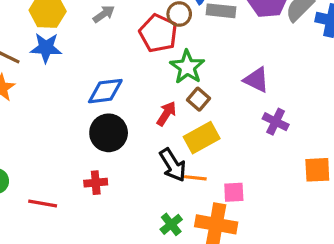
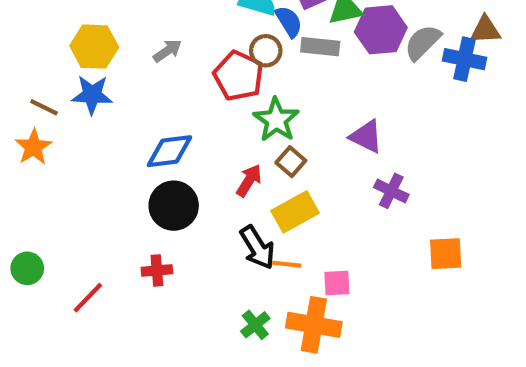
red line: (43, 203) -> (88, 298), turned -56

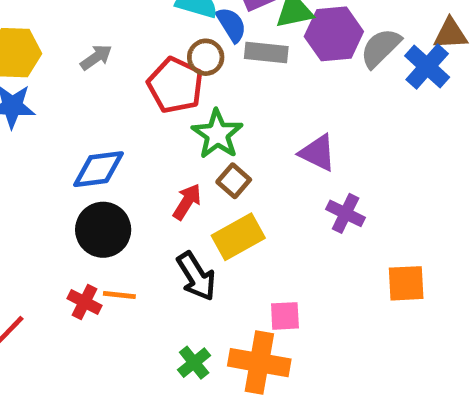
blue cross: (465, 59) -> (427, 67), turned 30
orange line: (287, 264) -> (119, 295), moved
red cross: (157, 270) -> (84, 302), turned 32

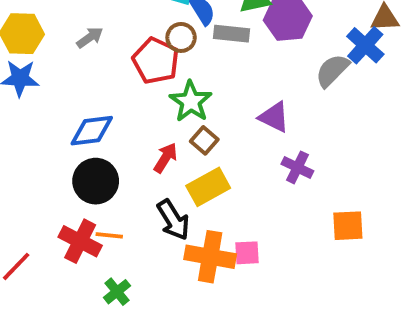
gray semicircle: (381, 48) -> (332, 70), moved
red cross: (84, 302) -> (80, 241), size x1.5
green cross: (194, 363) -> (117, 292), moved
orange cross: (259, 363) -> (210, 257), moved

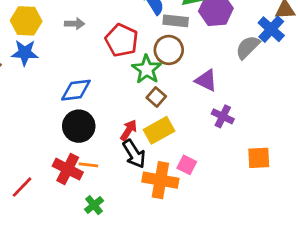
gray arrow: (90, 37) -> (75, 24), turned 36
brown circle: (181, 37) -> (169, 50), moved, size x1.4
red arrow: (165, 158) -> (129, 130), moved
pink square: (247, 253) -> (187, 165), moved, turned 30

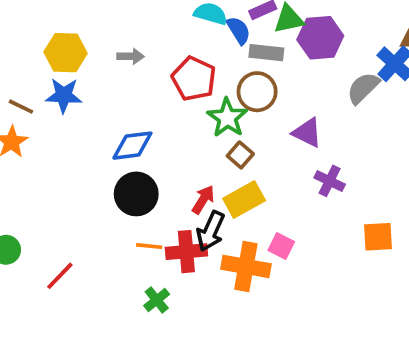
black arrow: (134, 154) -> (211, 231), turned 56
red cross: (68, 169) -> (186, 252), moved, turned -32

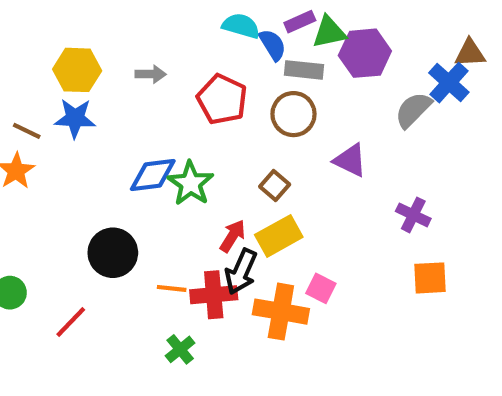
green star: (227, 118) -> (191, 183), moved
purple cross: (330, 181) -> (413, 215), moved
black circle: (136, 194) -> (113, 253), moved

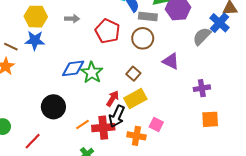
purple cross: (413, 215) -> (202, 88), turned -35
orange line: (172, 288) -> (82, 124), turned -40
orange cross: (281, 312) -> (136, 136), size x0.7

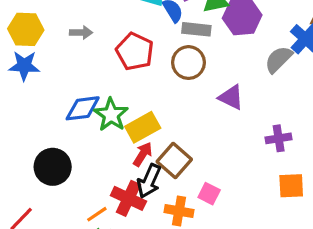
brown square: (133, 74) -> (174, 160), moved, size x1.5
yellow rectangle: (135, 99) -> (143, 127), moved
orange line: (82, 124) -> (97, 214), moved
red cross: (103, 128) -> (128, 198), turned 30

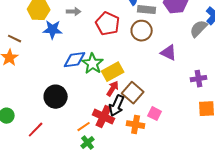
blue star: (24, 66) -> (53, 30), moved

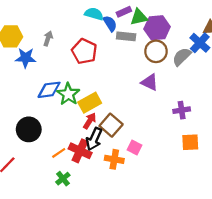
gray arrow: (74, 12) -> (48, 39), turned -72
brown circle: (142, 31) -> (156, 51), moved
orange line: (84, 127) -> (59, 153), moved

